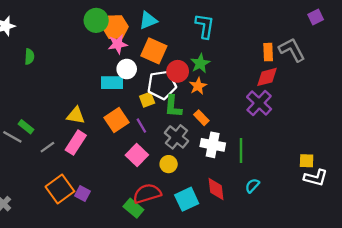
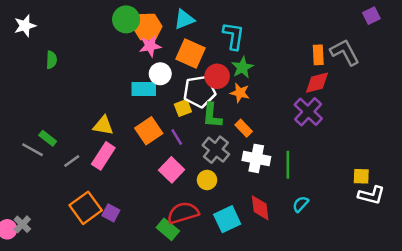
cyan L-shape: (205, 26) -> (234, 36), moved
orange star: (198, 86) -> (240, 93), turned -30

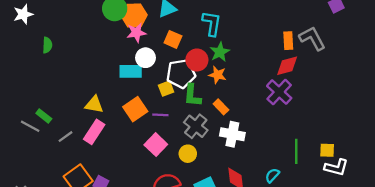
orange square: (191, 54) -> (173, 39), size x0.7
purple line: (177, 137) -> (160, 115), turned -56
green line: (288, 165) -> (296, 151), moved

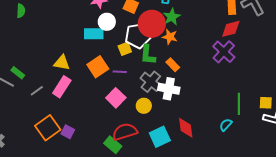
red circle: (197, 60) -> (152, 24), size x1.4
white cross: (232, 134) -> (169, 89), moved
cyan semicircle: (272, 175) -> (226, 125), moved

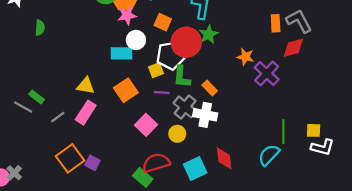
red diamond: (231, 29) -> (293, 48), moved
orange star: (170, 37) -> (245, 57), moved
purple line: (120, 72) -> (162, 92), moved
cyan semicircle: (226, 125) -> (269, 155), size x1.5

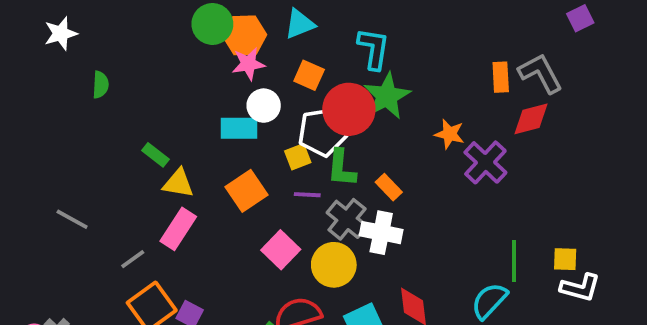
green star: (209, 34) -> (387, 96), size x1.4
green rectangle: (37, 97) -> (155, 155), moved
gray line: (58, 117) -> (133, 259), moved
yellow circle: (177, 134) -> (334, 265), size x1.5

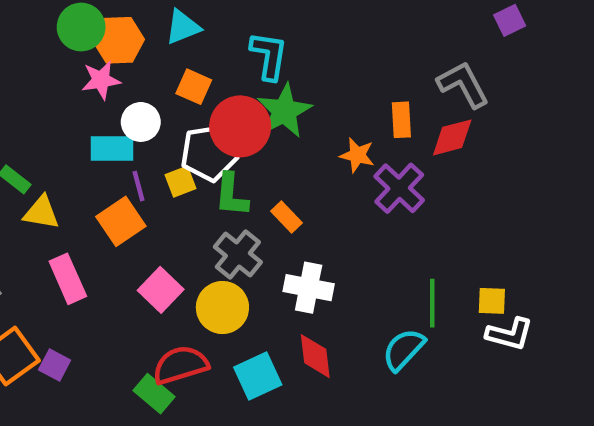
pink star: (248, 64) -> (101, 80), moved
orange rectangle: (501, 77) -> (401, 120), moved
purple line: (307, 195) -> (139, 186), moved, turned 72
pink rectangle: (178, 229) -> (68, 279), moved, turned -57
white cross: (381, 233) -> (309, 288), moved

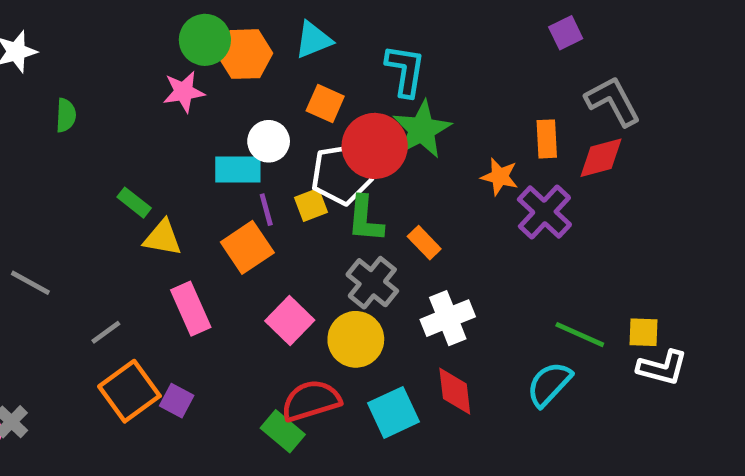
purple square: (510, 20) -> (566, 33), moved
pink star: (101, 80) -> (184, 92), moved
white cross: (309, 288) -> (448, 318), turned -33
green line: (432, 303) -> (580, 335), turned -66

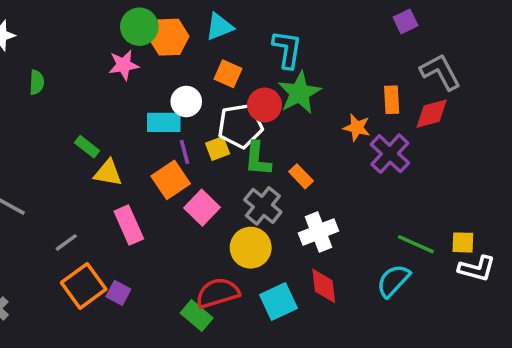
red circle: (375, 146) -> (265, 105), size x0.7
pink square: (290, 320) -> (202, 208), moved

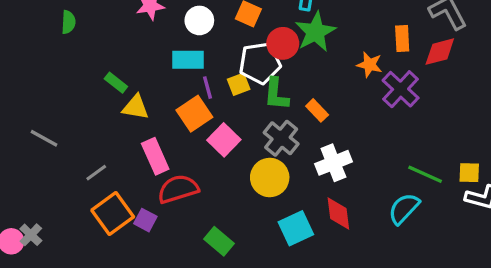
white circle: (186, 101) -> (199, 20), moved
red semicircle: (218, 293) -> (178, 189), moved

